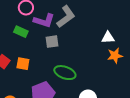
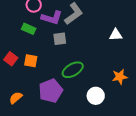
orange star: (115, 56) -> (120, 77), moved
green ellipse: (65, 73) -> (73, 70), turned -50

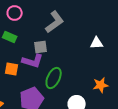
purple L-shape: (52, 18) -> (33, 61), moved
green ellipse: (73, 70) -> (54, 78), turned -35

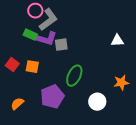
gray L-shape: (55, 22) -> (48, 20), moved
purple L-shape: (33, 61) -> (46, 39), moved

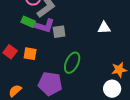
white triangle: (117, 41) -> (104, 28), moved
purple pentagon: (52, 97) -> (50, 84), turned 30
white circle: (97, 102) -> (112, 89), moved

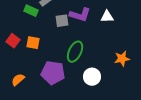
purple L-shape: (44, 26) -> (80, 15), moved
white circle: (112, 89) -> (92, 77), moved

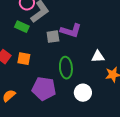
white triangle: (107, 17) -> (98, 57), moved
green ellipse: (75, 52) -> (66, 68), turned -30

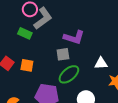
gray square: (53, 37) -> (63, 54), moved
green ellipse: (66, 68) -> (69, 74), turned 55

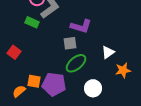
white triangle: (101, 63) -> (108, 52), turned -32
orange square: (27, 65) -> (34, 81), moved

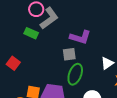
green ellipse: (76, 63) -> (75, 74), turned -30

